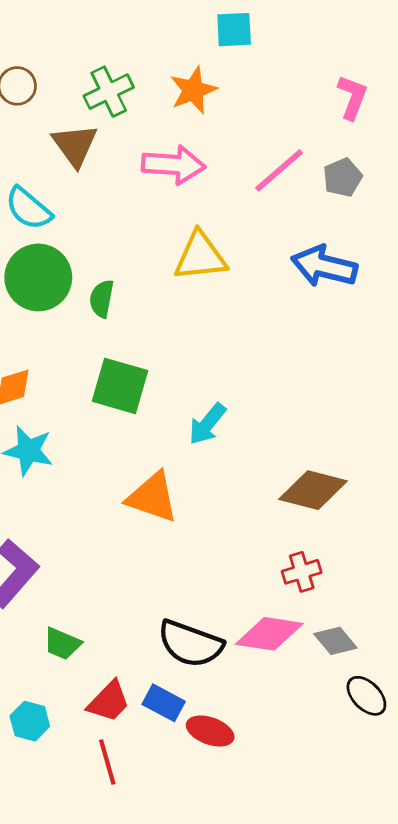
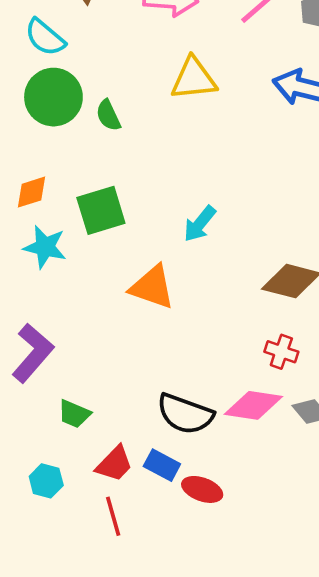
green semicircle: (102, 299) -> (108, 115), turned -36
green square: (120, 386) -> (101, 210), moved, turned -33
red cross: (302, 572) -> (281, 352), turned 36

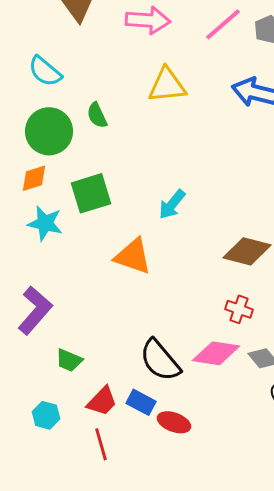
cyan semicircle: (45, 37) -> (45, 71), moved
green circle: (53, 97) -> (49, 131), moved
black semicircle: (185, 414) -> (160, 360), turned 30

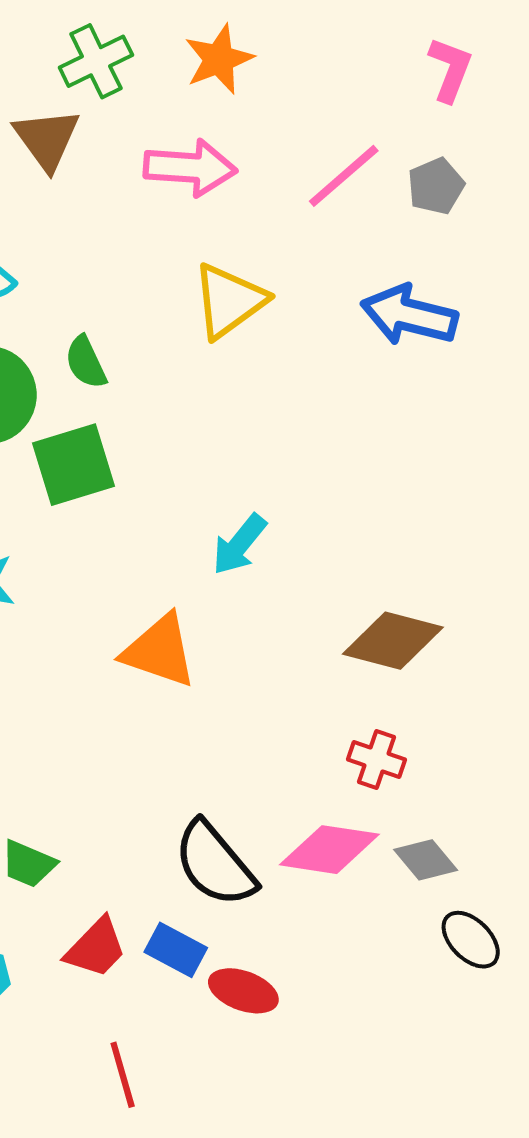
yellow triangle: (167, 85) -> (229, 301), turned -30
green square: (91, 193) -> (73, 465), moved
red line: (101, 444) -> (123, 1075), moved

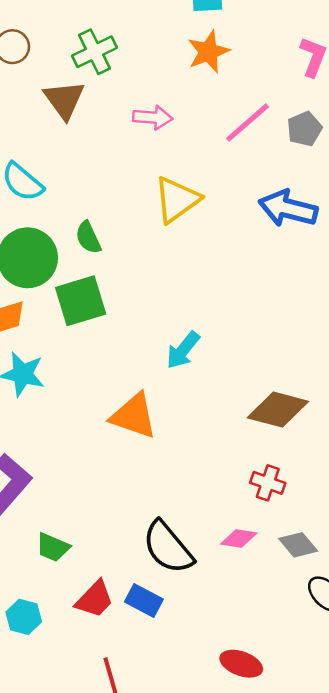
orange star: (219, 59) -> (208, 52), moved
pink arrow: (190, 168) -> (153, 117), size x0.7
pink diamond: (329, 850) -> (239, 538), size x0.6
red ellipse: (243, 991) -> (241, 664), moved

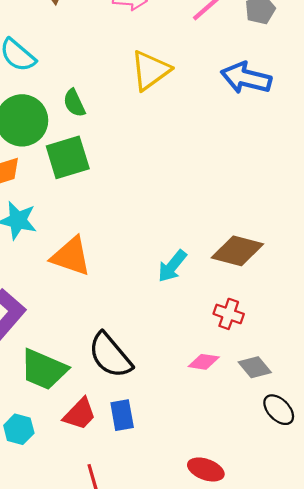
cyan arrow: (183, 350) -> (172, 266), moved
orange triangle: (134, 416) -> (71, 256), moved
green trapezoid: (53, 547) -> (44, 369), size x1.6
black semicircle: (168, 547) -> (110, 355), moved
blue rectangle: (144, 600) -> (122, 415), turned 52

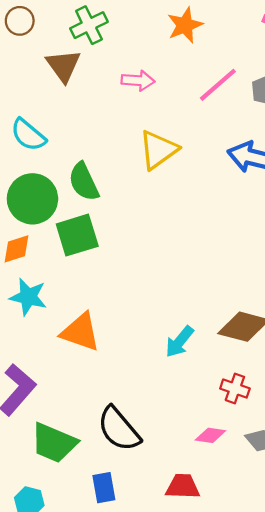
green semicircle: (74, 103) -> (84, 182), size x1.4
red trapezoid: (80, 414) -> (183, 487), moved, turned -132
blue rectangle: (122, 415) -> (104, 488), moved

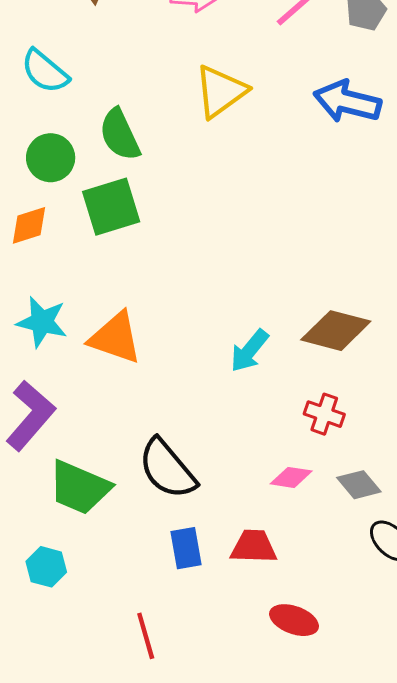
green circle: (32, 199) -> (51, 158), size x0.7
cyan star: (28, 297) -> (42, 322), moved
blue rectangle: (104, 488) -> (186, 548), moved

